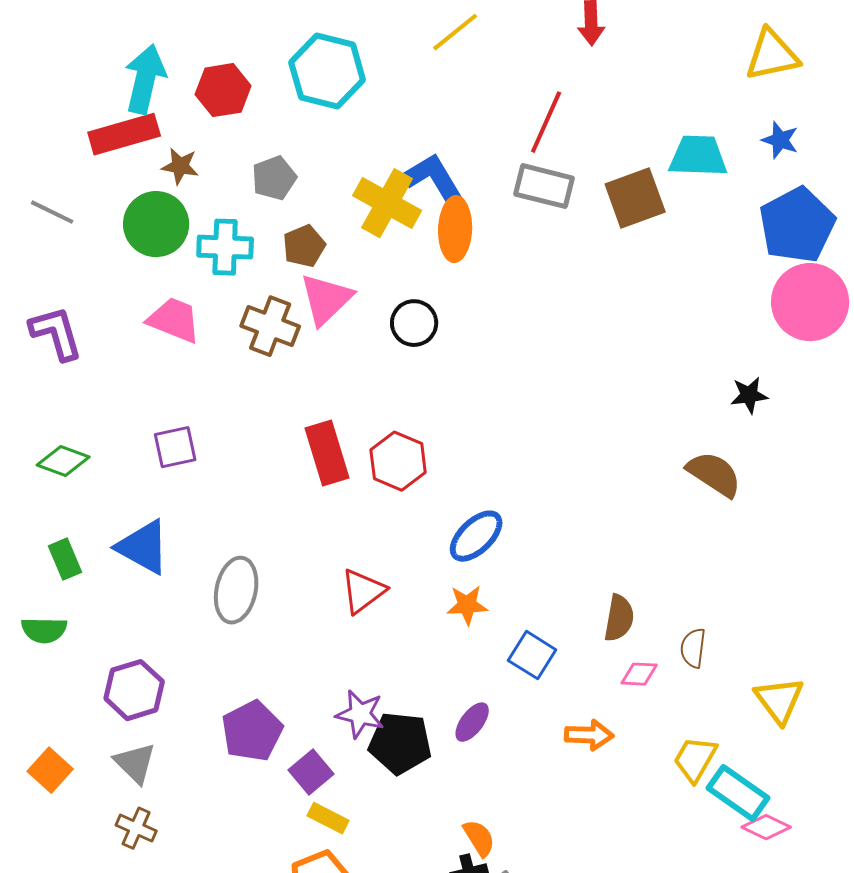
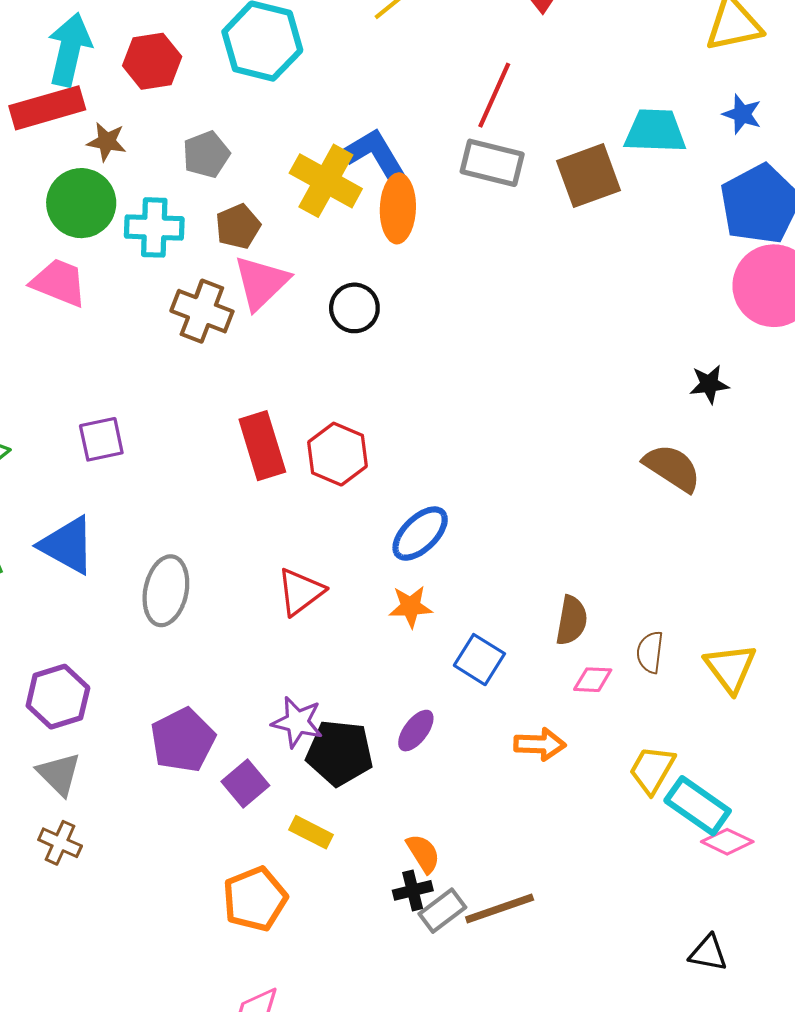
pink trapezoid: (174, 320) -> (59, 283), moved
yellow triangle: (779, 700) -> (730, 668), moved
yellow rectangle: (328, 818) -> (311, 832), moved

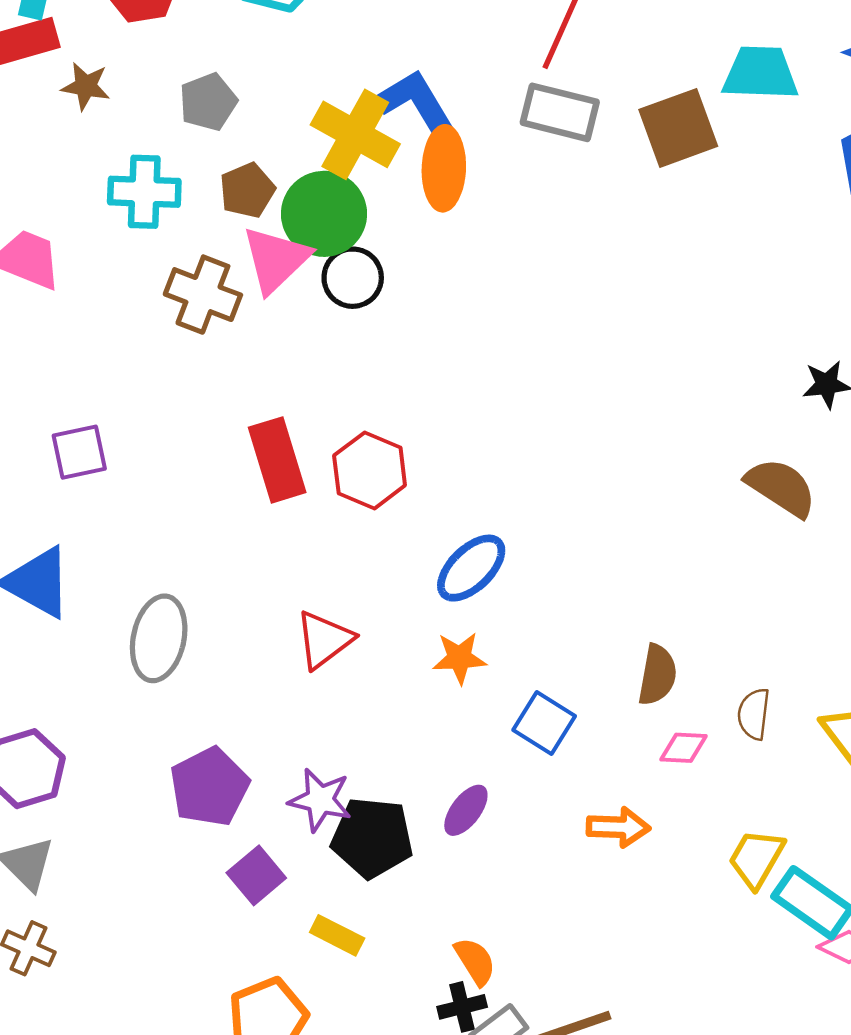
green circle: (81, 203) -> (324, 214), moved
black circle: (354, 308) -> (353, 278), moved
purple pentagon: (183, 740) -> (209, 787), moved

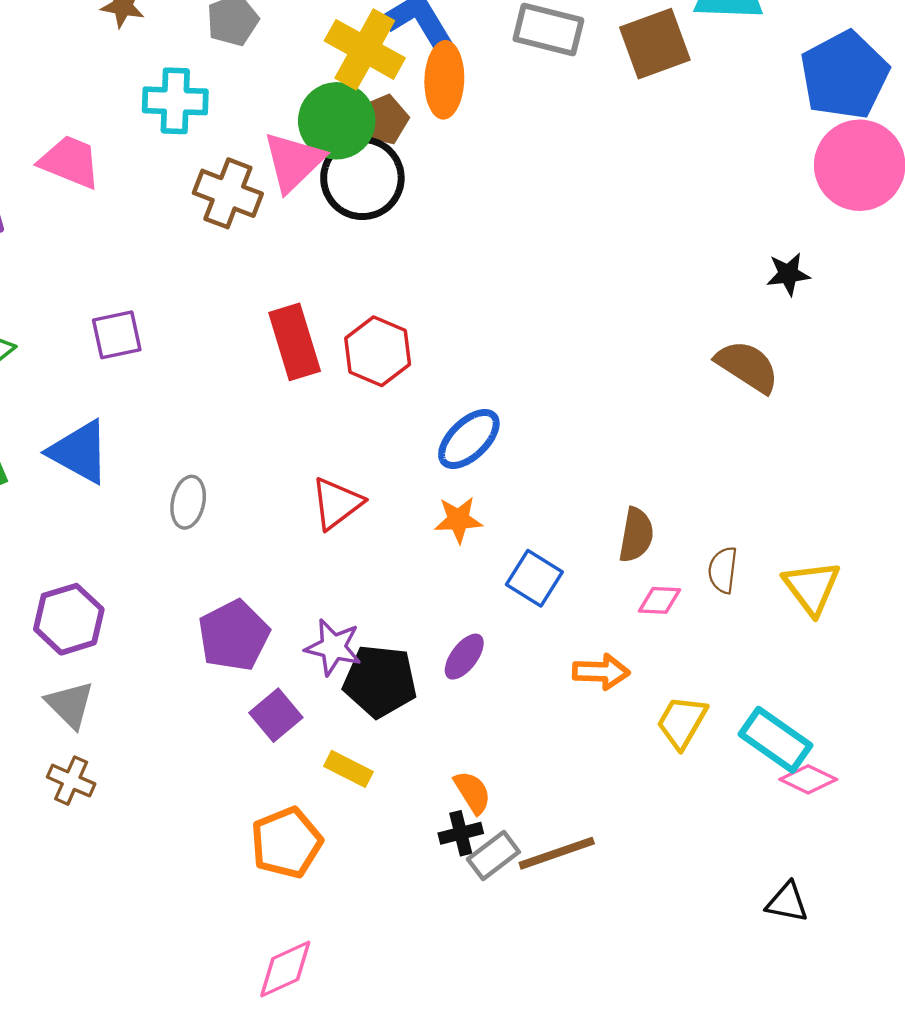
brown pentagon: (247, 190) -> (383, 120), moved
black circle: (353, 278) -> (362, 178), size x1.5
gray ellipse: (159, 638) -> (188, 502), size x0.7
yellow trapezoid: (756, 858) -> (682, 722), moved

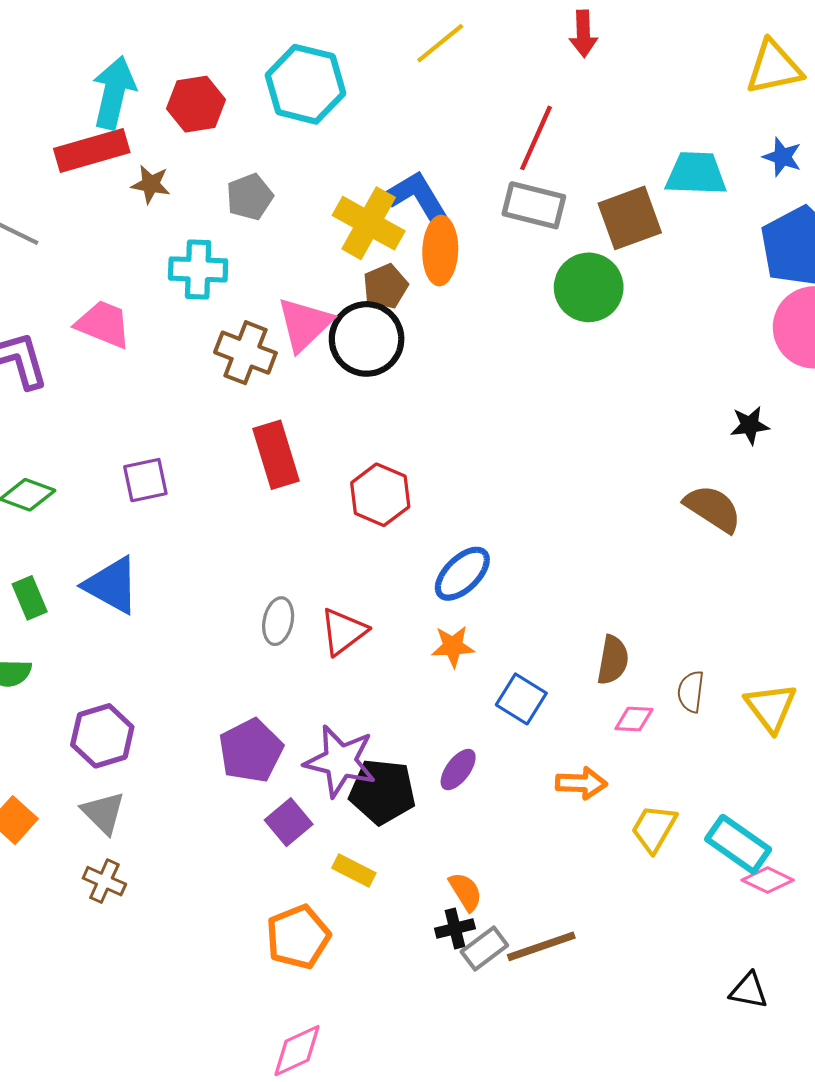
green circle: (337, 121) -> (589, 287), moved
red rectangle: (295, 342) -> (276, 455), moved
gray ellipse: (188, 502) -> (278, 621), moved
purple star: (333, 647) -> (340, 761), size x1.4

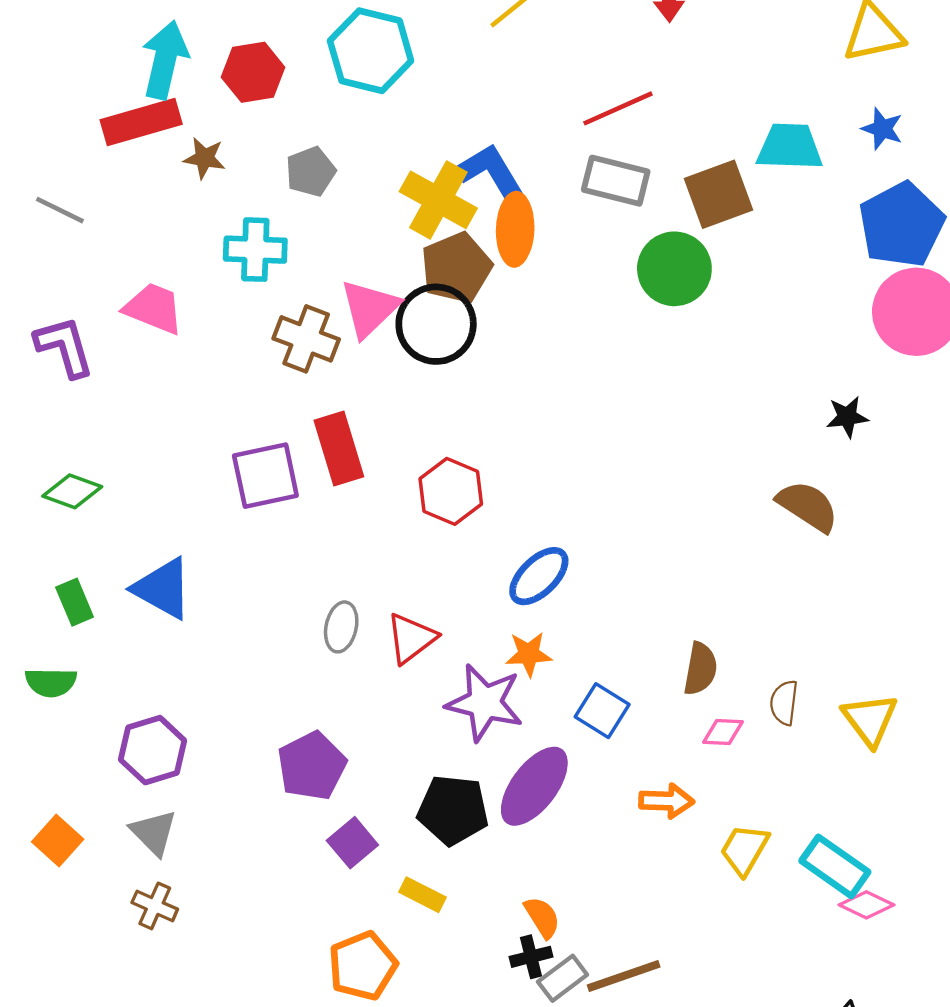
red line: (536, 138) -> (618, 108), turned 42
brown pentagon: (385, 286) -> (456, 268), size x1.5
purple square: (145, 480) -> (265, 476), moved, size x1.4
purple star: (340, 761) -> (485, 703), moved
purple ellipse: (458, 770) -> (534, 786), size x1.8

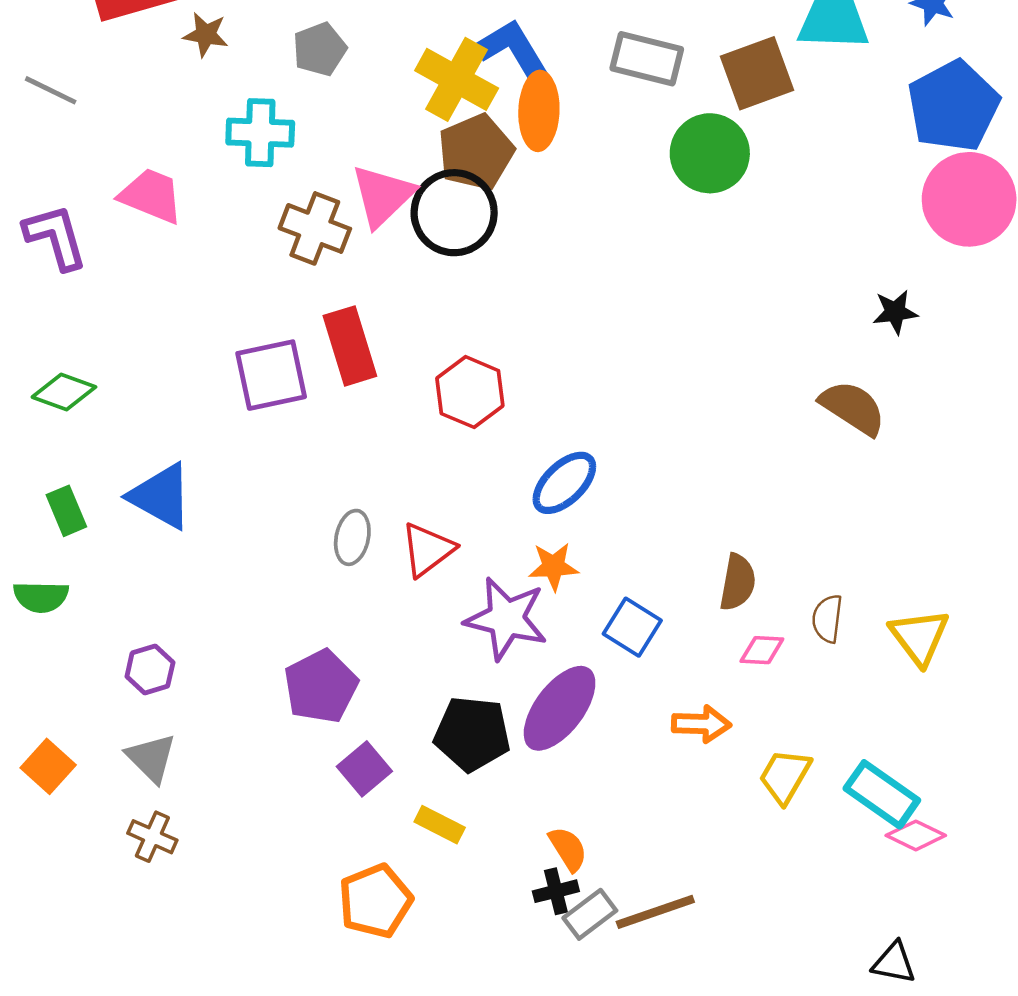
purple hexagon: (153, 750) -> (150, 669), size x0.7

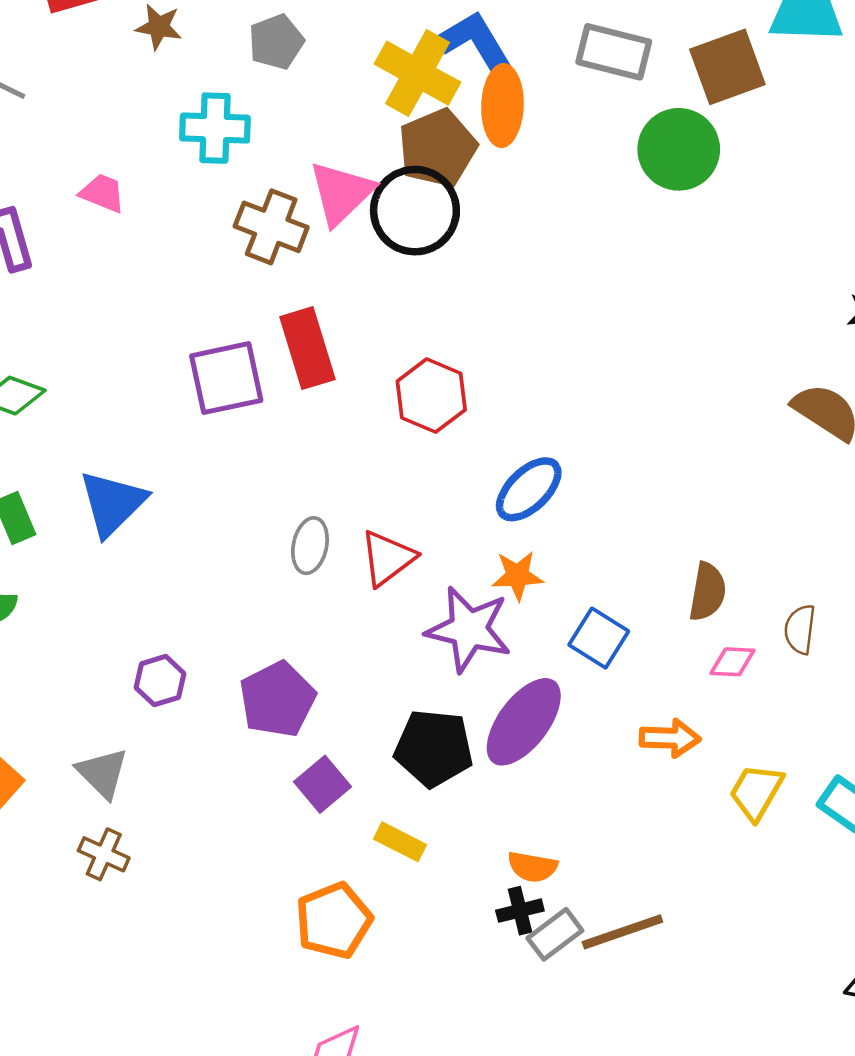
pink trapezoid: (151, 196) -> (102, 193), size x0.7
blue triangle: (161, 496) -> (112, 503), turned 46
purple hexagon: (150, 669) -> (160, 681), moved
orange semicircle: (568, 849) -> (532, 867), turned 132

